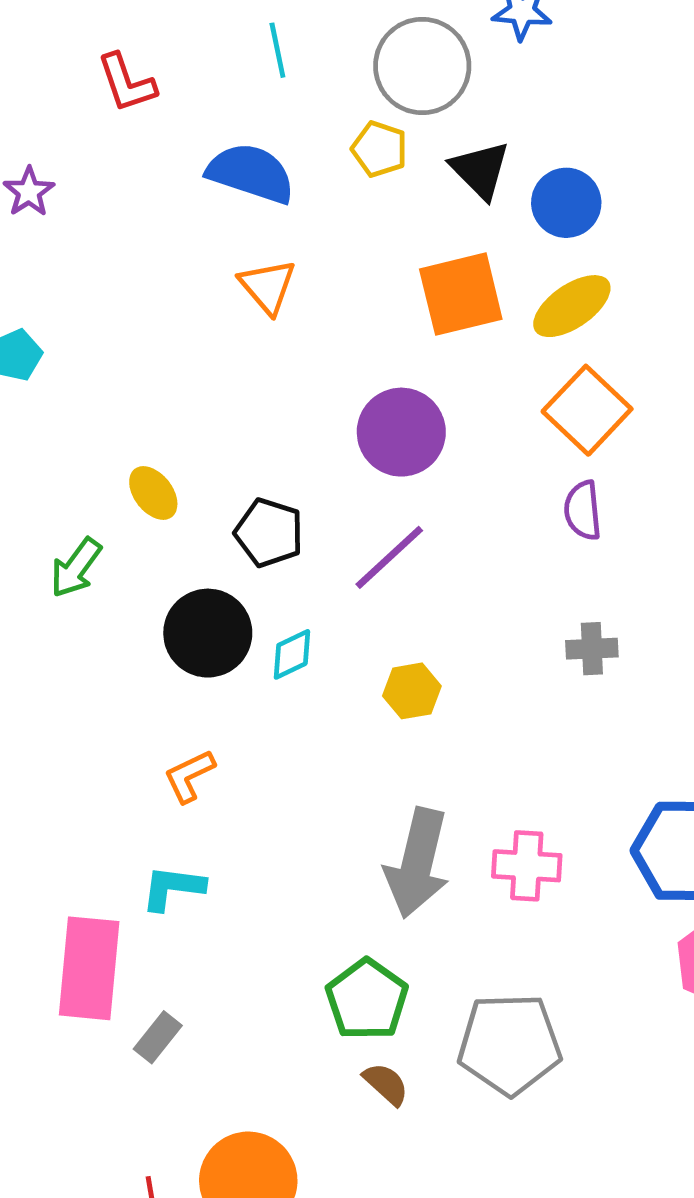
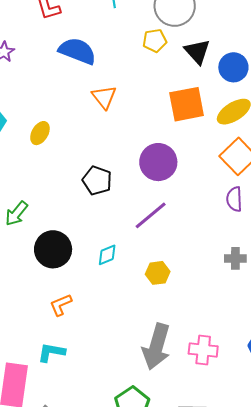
yellow pentagon: (379, 149) -> (155, 41), turned -30
blue semicircle: (251, 173) -> (77, 51), moved
yellow ellipse: (153, 493) -> (40, 133), moved, turned 65
black pentagon: (269, 533) -> (97, 181), moved
black circle: (208, 633) -> (53, 249), moved

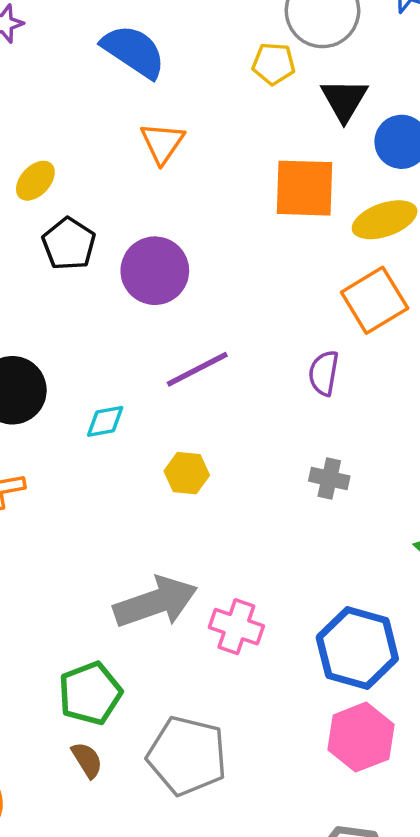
purple circle: (158, 162) -> (155, 271), moved
black pentagon: (97, 181) -> (69, 244), moved
purple semicircle: (234, 199) -> (324, 373), moved
gray arrow: (156, 347) -> (156, 602), turned -138

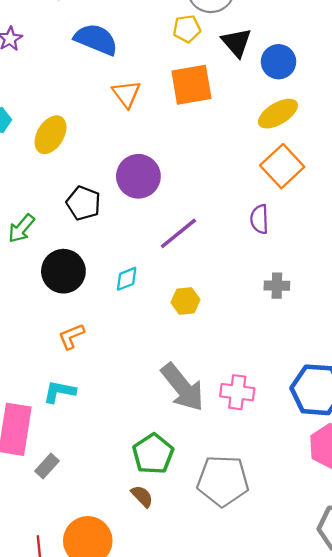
yellow ellipse: (35, 181) -> (51, 135), size x1.4
orange square: (304, 188) -> (191, 85), moved
black pentagon: (69, 244) -> (83, 203), moved
gray arrow: (156, 602) -> (183, 387), turned 82
brown semicircle: (87, 760) -> (142, 496), moved

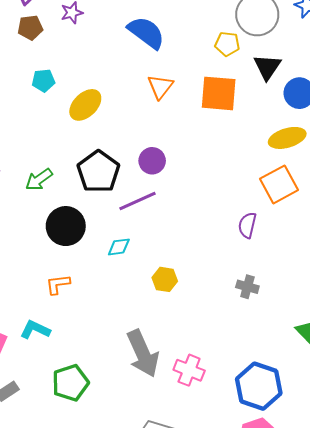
purple circle: (138, 176) -> (152, 161), size x0.7
black pentagon: (83, 203) -> (98, 172), size x1.4
purple line: (178, 233) -> (137, 201), moved
green pentagon: (153, 454) -> (70, 383), moved

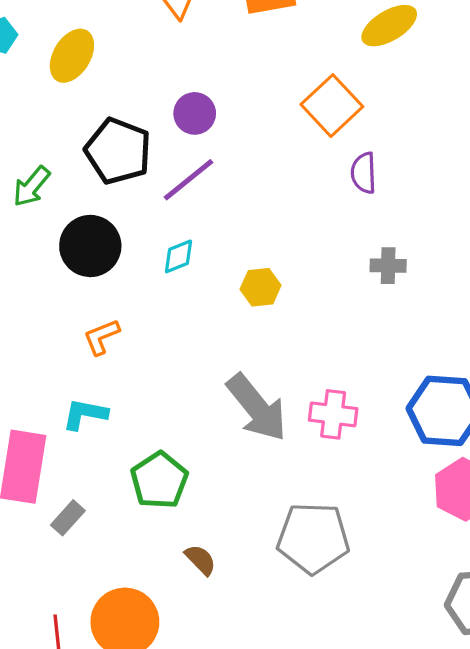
orange square: (279, 184) -> (332, 106), moved

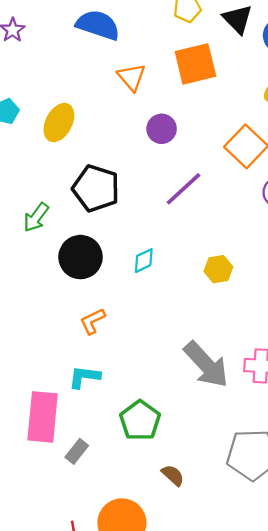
purple circle: (195, 113) -> (162, 129), moved
purple line: (189, 180) -> (184, 189), moved
yellow hexagon: (261, 287) -> (218, 269), moved

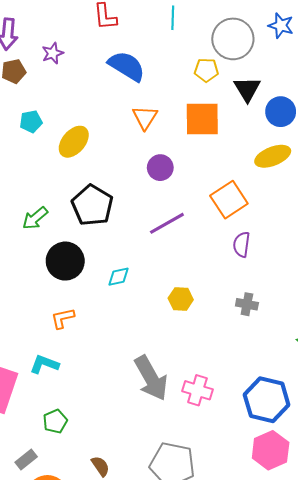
green pentagon: (140, 421) -> (55, 421), moved, size x0.7
gray rectangle: (77, 451) -> (26, 459), moved

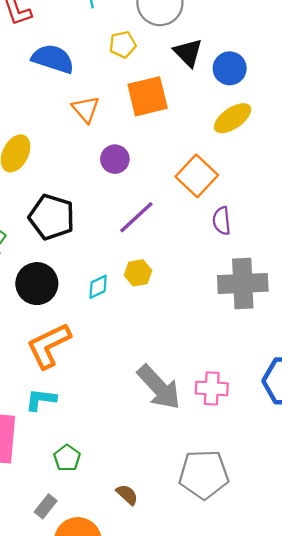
yellow pentagon: (206, 70) -> (123, 45), moved
yellow hexagon: (181, 299) -> (138, 273), moved
gray cross: (247, 304) -> (243, 283), size x2.0
orange L-shape: (63, 318) -> (49, 346), size x1.8

